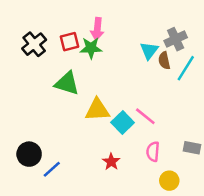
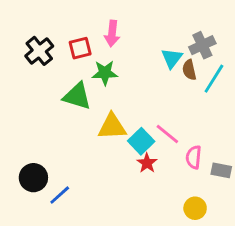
green star: (91, 48) -> (105, 73), moved
pink semicircle: (153, 152) -> (194, 157), moved
red star: (111, 162) -> (147, 163), moved

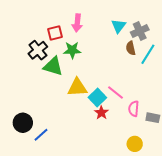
black cross: (39, 51) -> (38, 50), moved
cyan triangle: (172, 58) -> (119, 26), moved

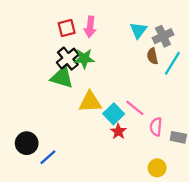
red square: (55, 33) -> (67, 28), moved
black cross: (38, 50) -> (68, 59), moved

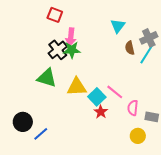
pink arrow: (90, 27) -> (71, 37), moved
red square: (67, 28) -> (55, 15), moved, turned 35
gray cross: (163, 36) -> (149, 38), moved
green triangle: (62, 77) -> (47, 78), moved
yellow circle: (157, 168) -> (138, 136), moved

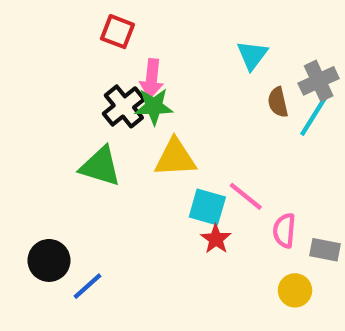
yellow triangle: (77, 87) -> (175, 158), moved
cyan square: (97, 97) -> (207, 207), turned -30

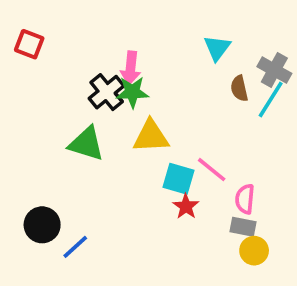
red square: (117, 32) -> (29, 44), moved
gray cross: (319, 81) -> (274, 70), turned -36
gray rectangle: (325, 250) -> (243, 227), moved

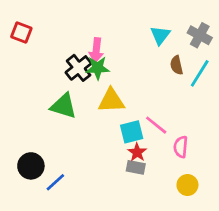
gray cross: (274, 70) -> (200, 35), moved
cyan square: (178, 179) -> (132, 132), turned -30
gray rectangle: (243, 227) -> (136, 167), moved

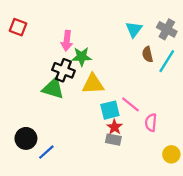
pink arrow: (96, 50) -> (67, 41), moved
black cross: (79, 68) -> (63, 70), moved, turned -30
yellow circle: (187, 185) -> (171, 154), moved

